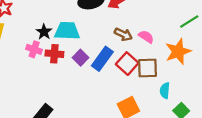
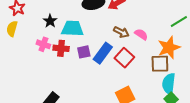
black star: (44, 32) -> (50, 21), moved
purple square: (81, 58) -> (84, 52), turned 32
brown square: (148, 68) -> (160, 64), moved
cyan semicircle: (165, 91) -> (169, 84), moved, size x1.5

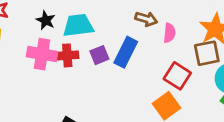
pink semicircle: (141, 34) -> (169, 33), moved, turned 72
pink cross: (43, 44) -> (42, 54), size x1.5
red square: (124, 58) -> (177, 76), moved

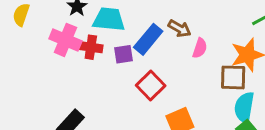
blue rectangle: (126, 52) -> (148, 39), moved
red square: (177, 76) -> (151, 85), moved

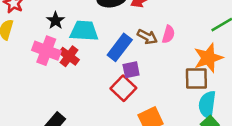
red cross: (91, 47) -> (69, 56), turned 30
pink semicircle: (200, 48) -> (168, 34), moved
purple square: (124, 54) -> (131, 70), moved

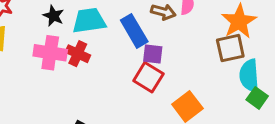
blue rectangle: (120, 47) -> (134, 31), turned -56
purple square: (131, 70) -> (153, 54), turned 30

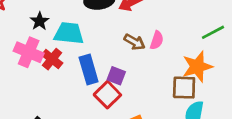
blue rectangle: (134, 31) -> (89, 70), moved

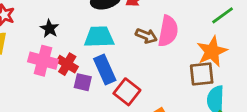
cyan trapezoid: (69, 33) -> (99, 37), moved
pink semicircle: (157, 40) -> (168, 31), size x1.6
purple square: (116, 76) -> (83, 82), moved

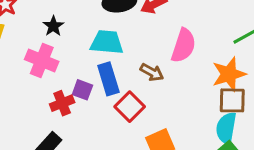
brown arrow: (146, 36) -> (152, 72), moved
red cross: (67, 64) -> (62, 103), moved, turned 30
brown square: (202, 74) -> (232, 100), moved

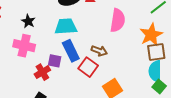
brown arrow: (152, 72) -> (99, 51), moved

